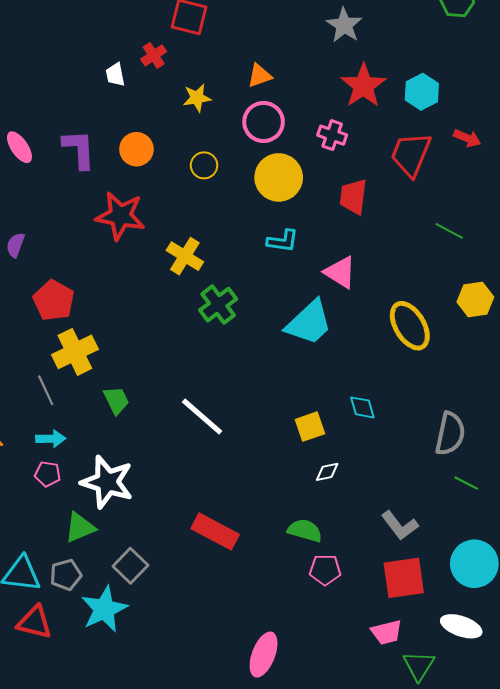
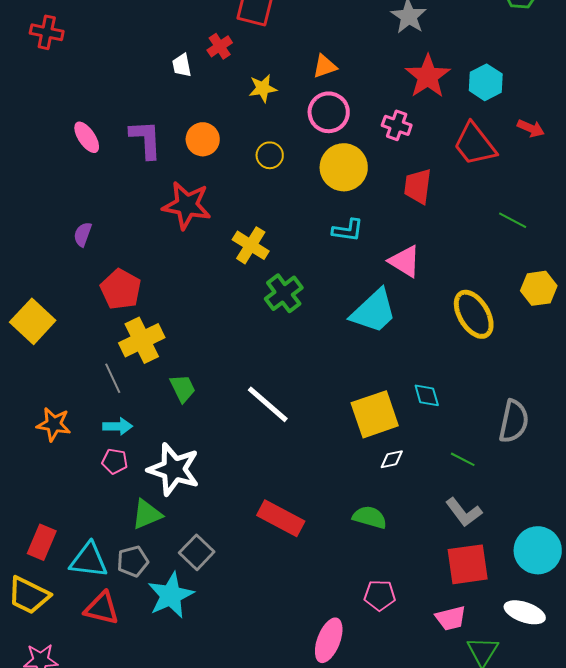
red trapezoid: (411, 154) -> (475, 144), turned -60
yellow square: (310, 427) -> (375, 414), size x1.6
green line: (466, 483) -> (463, 459), moved
pink pentagon: (325, 570) -> (380, 595), moved

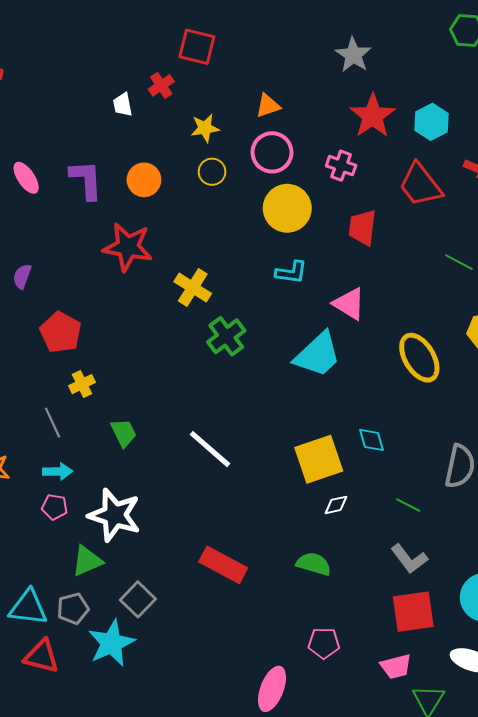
yellow circle: (270, 155) -> (212, 172), moved
yellow cross: (142, 340) -> (82, 384), size x0.6

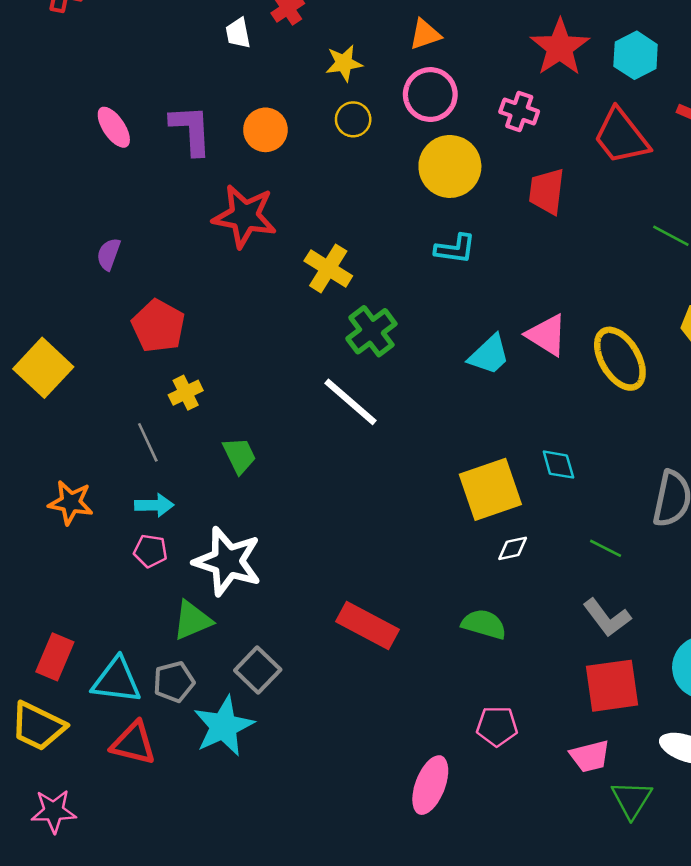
pink triangle: (349, 304) -> (547, 335), moved
cyan trapezoid: (318, 355) -> (489, 355), size x0.7
white line: (210, 449) -> (350, 402), moved

